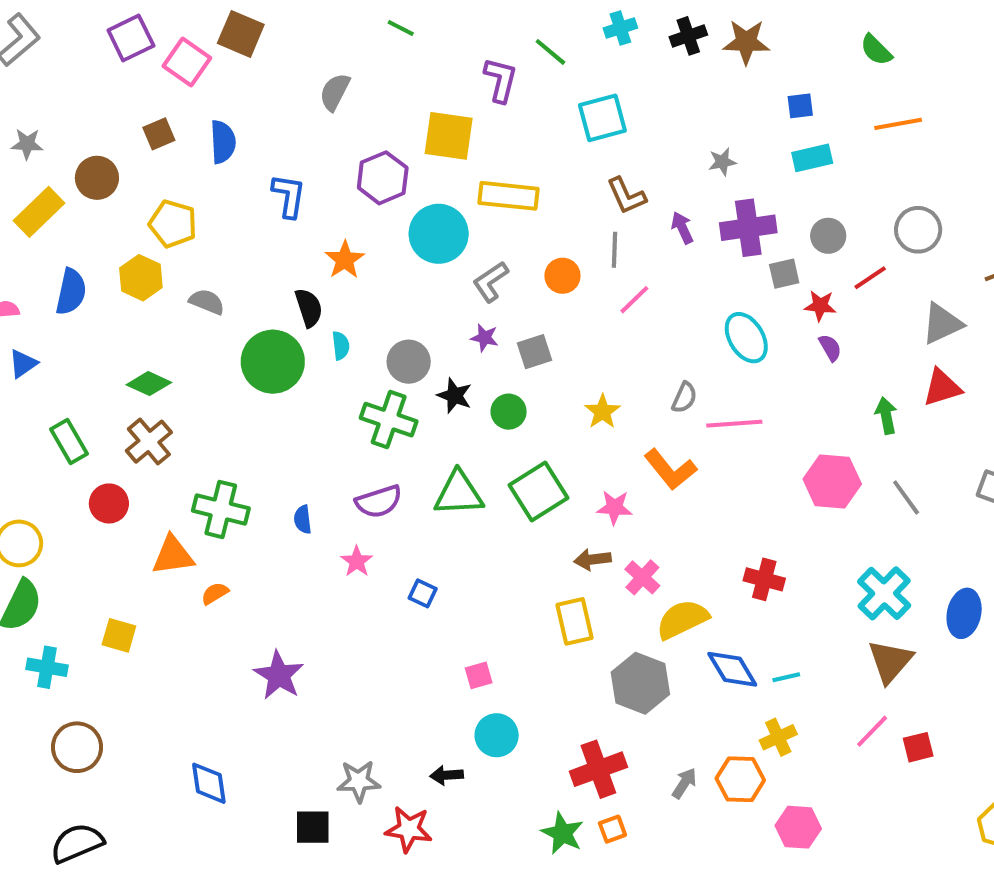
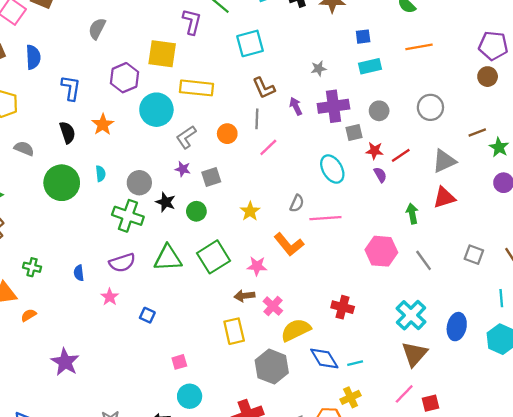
red line: (870, 278) -> (401, 155), moved
black semicircle: (309, 308) -> (67, 132), moved
green cross: (221, 509) -> (32, 267), size x0.6

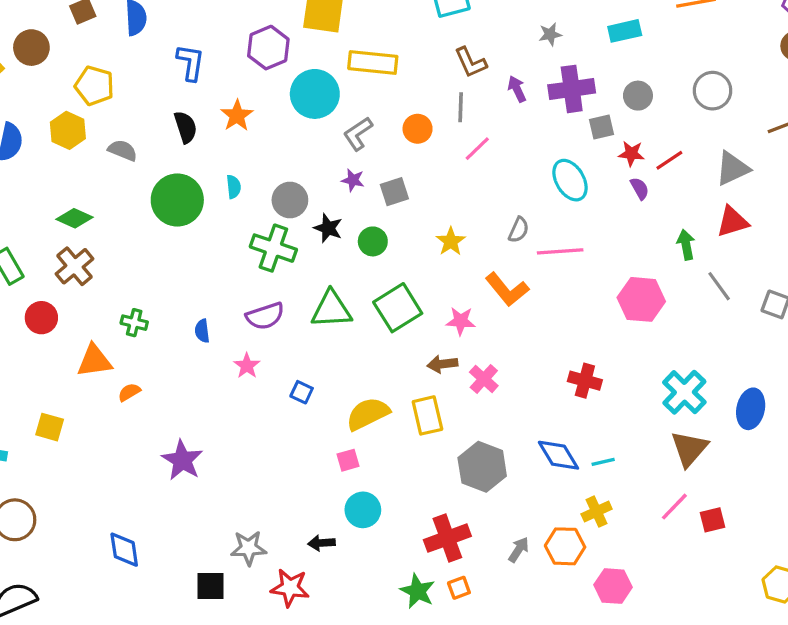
gray line: (424, 260) -> (719, 286), moved
yellow semicircle: (296, 330) -> (368, 414), moved

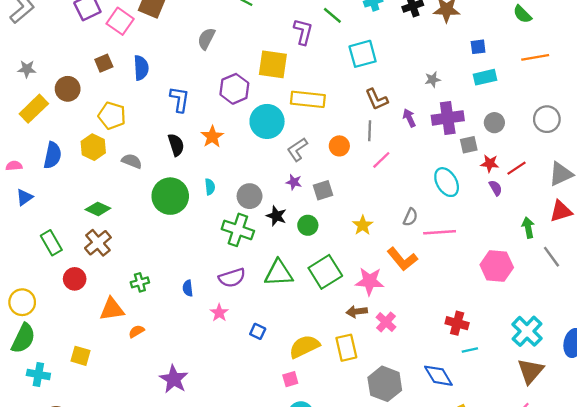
pink star: (461, 321) -> (370, 281), size x1.4
green cross: (134, 323) -> (140, 282), turned -30
cyan line: (603, 462) -> (470, 350), moved

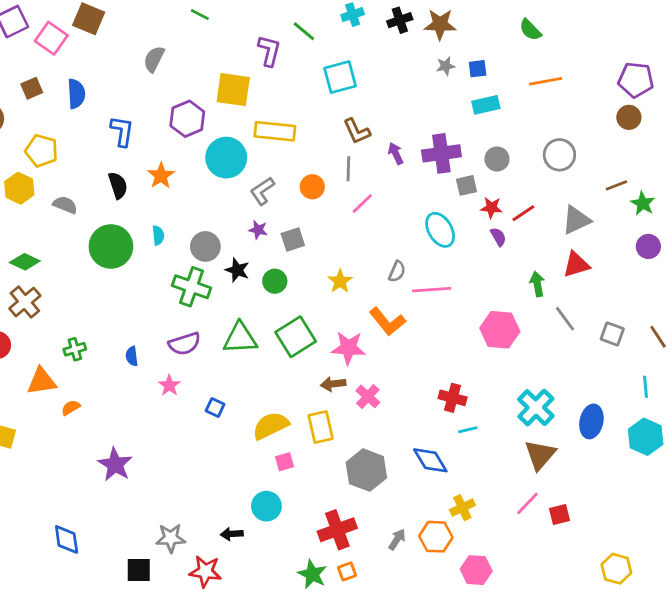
gray star: (433, 79) -> (446, 66), moved
pink square: (290, 379) -> (285, 462), moved

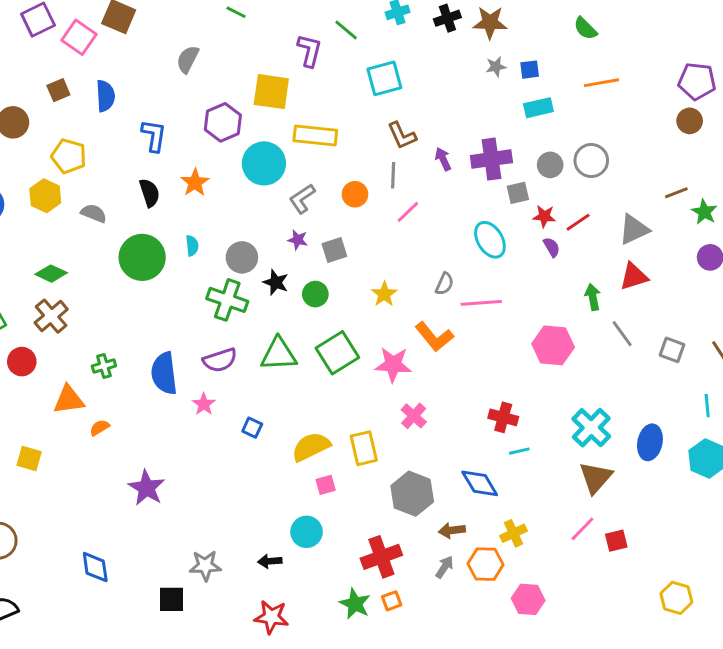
gray circle: (559, 155) -> (591, 161), moved
blue semicircle: (132, 356) -> (164, 373), size x2.0
brown arrow: (333, 384) -> (452, 530), moved
red star: (205, 571) -> (271, 617), moved

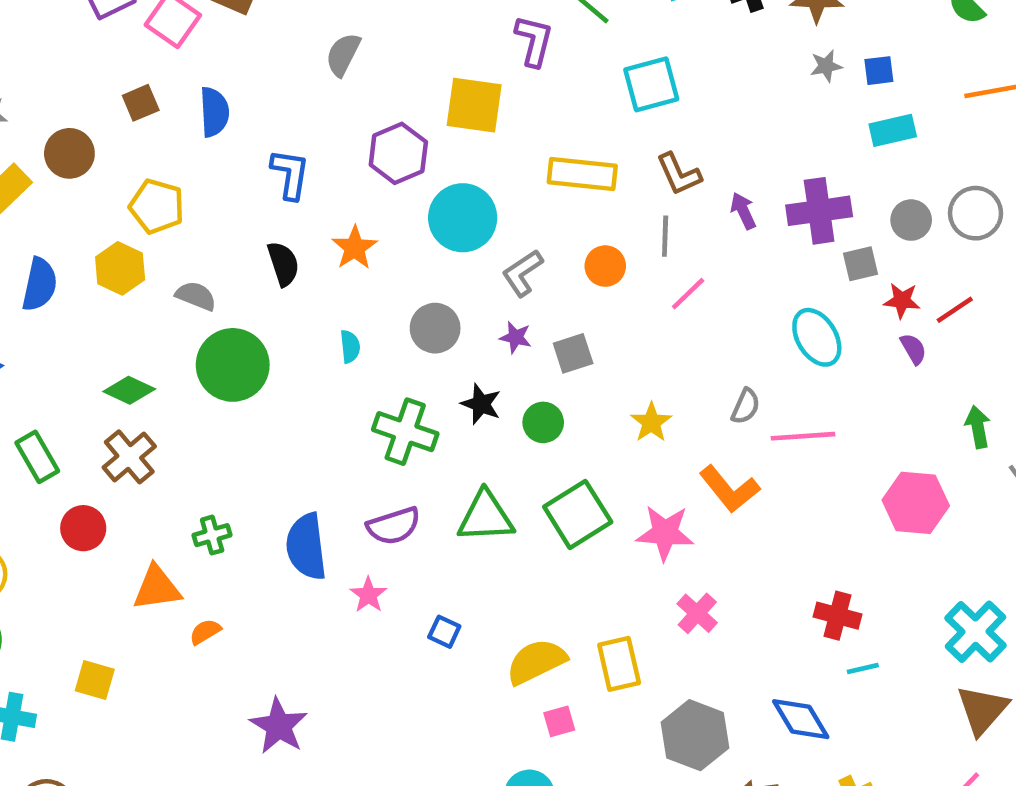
yellow rectangle: (315, 136) -> (582, 174), moved
green circle: (142, 257) -> (233, 365), moved
gray circle: (242, 257) -> (435, 328), moved

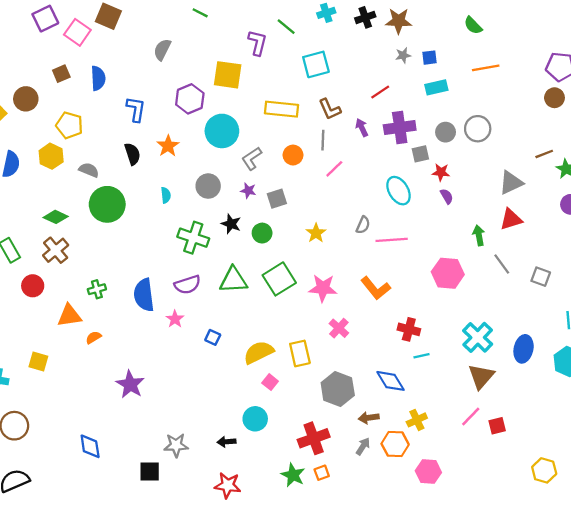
red line: (955, 310) -> (380, 92), moved
orange L-shape: (729, 489) -> (376, 288), moved
pink square: (559, 721) -> (270, 382), turned -35

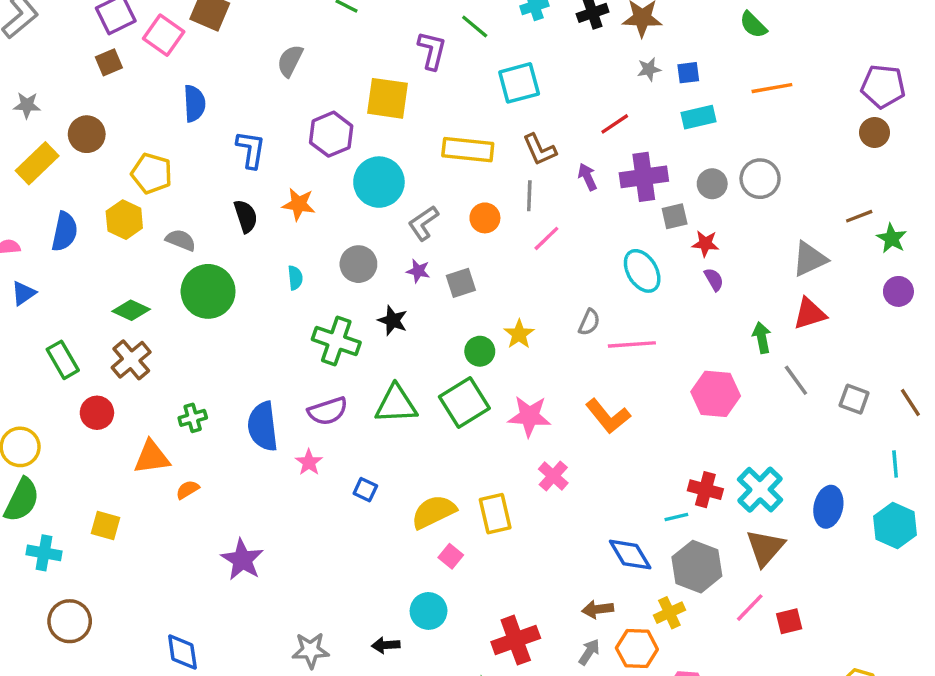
brown square: (61, 74) -> (109, 62), moved
orange star: (168, 146) -> (299, 204), turned -30
green circle: (262, 233) -> (480, 351), moved
red cross: (409, 329) -> (705, 490), moved
gray hexagon: (338, 389) -> (697, 567), moved

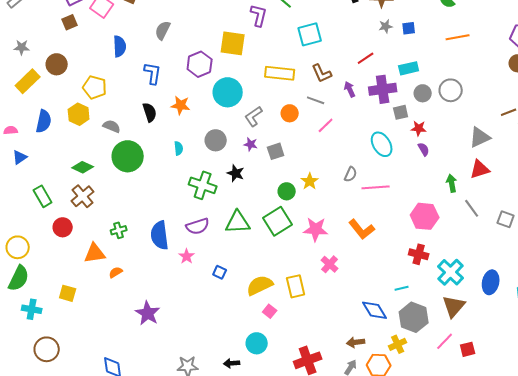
gray semicircle: (290, 61) -> (163, 30), moved
cyan rectangle: (699, 117) -> (409, 68), moved
gray line: (529, 196) -> (316, 100), turned -72
red cross: (705, 490) -> (419, 254), moved

